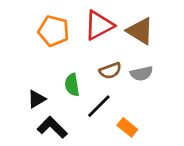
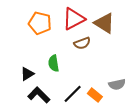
brown semicircle: (110, 71) -> (82, 43), moved
gray semicircle: (141, 73) -> (117, 84), moved
black line: (99, 106) -> (73, 94), moved

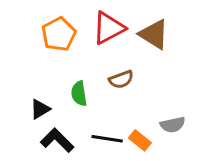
orange pentagon: (40, 23) -> (59, 34), turned 30
brown semicircle: (82, 43) -> (121, 79), moved
black line: (73, 94) -> (107, 139), turned 54

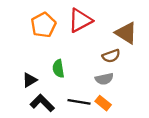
brown triangle: (154, 34) -> (126, 33), moved
brown semicircle: (121, 79) -> (111, 56), moved
gray semicircle: (173, 125) -> (104, 79), moved

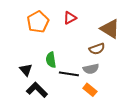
red triangle: (80, 20) -> (70, 18), size x0.6
black triangle: (30, 80) -> (26, 70), turned -40
black line: (79, 102) -> (69, 74), moved

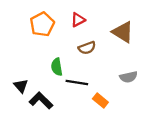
brown semicircle: (97, 49) -> (87, 48), moved
gray semicircle: (91, 69) -> (128, 77), moved
black triangle: (26, 70) -> (21, 86), moved

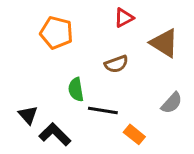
red triangle: (78, 20) -> (124, 18), moved
orange pentagon: (42, 24) -> (56, 33), turned -30
gray semicircle: (128, 77) -> (172, 103), turned -36

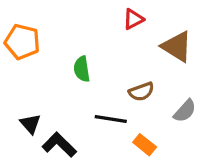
orange pentagon: (56, 33) -> (22, 42), moved
brown semicircle: (116, 64) -> (141, 92), moved
green semicircle: (76, 89) -> (82, 69), moved

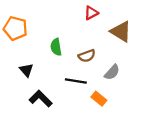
brown semicircle: (141, 92) -> (87, 56), moved
gray semicircle: (185, 111) -> (112, 72), moved
black triangle: (30, 124) -> (26, 70), moved

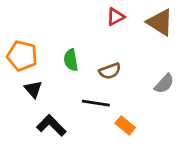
orange pentagon: (15, 28) -> (22, 56), moved
brown triangle: (121, 32) -> (160, 22), moved
gray semicircle: (112, 72) -> (164, 84), moved

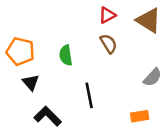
brown semicircle: (110, 71) -> (108, 44), moved, turned -102
black line: (96, 103) -> (89, 95), turned 70
orange rectangle: (125, 125) -> (140, 116), moved, turned -48

